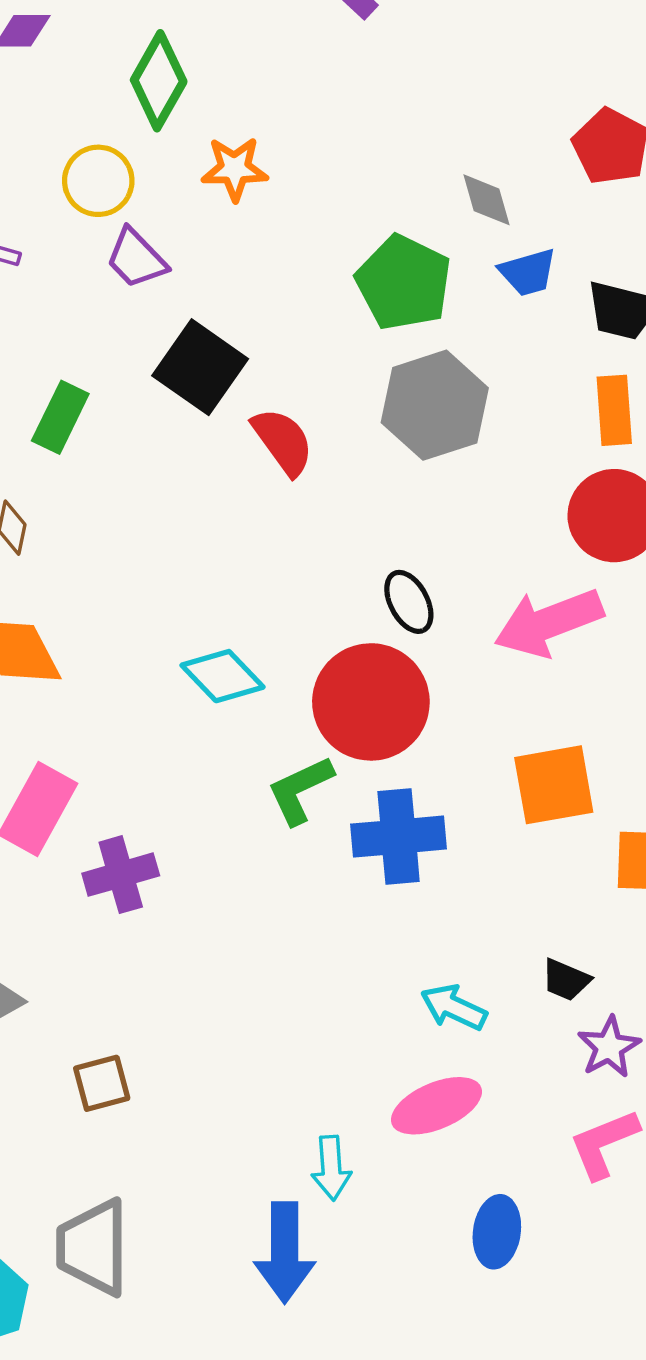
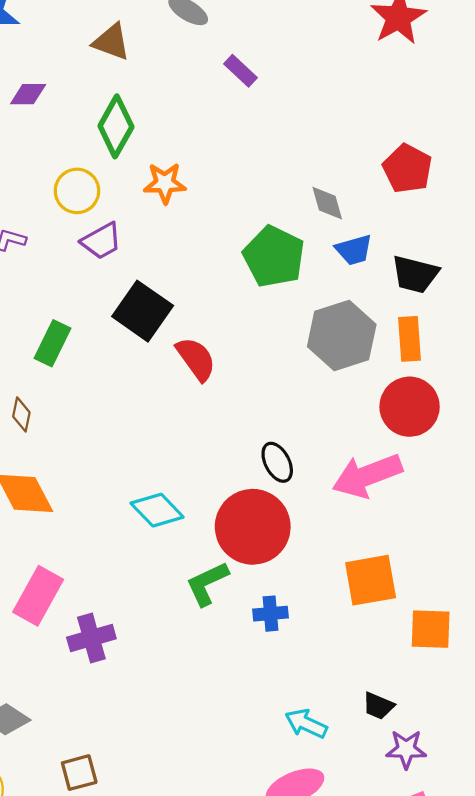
purple trapezoid: (136, 258) -> (101, 241), turned -75
gray hexagon: (435, 405) -> (342, 335), moved
blue cross: (399, 837) -> (270, 614), size x0.6
purple star: (609, 1047) -> (406, 749), turned 30

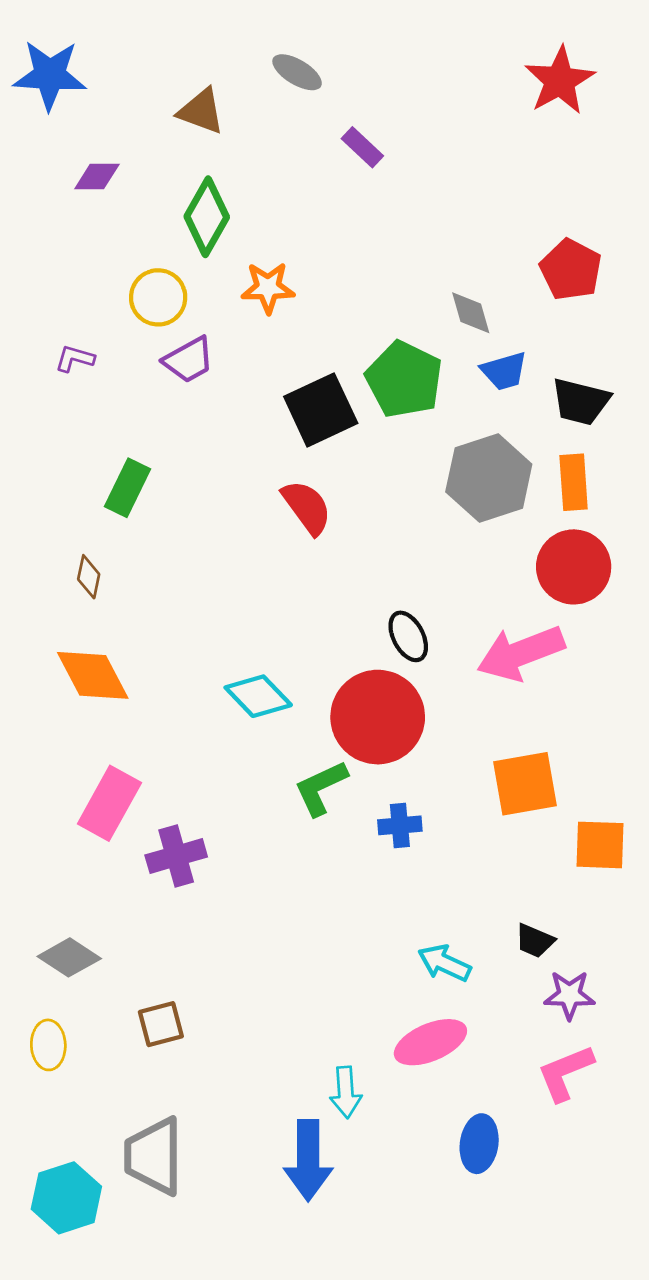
black square: (143, 311) -> (321, 410), moved, turned 30

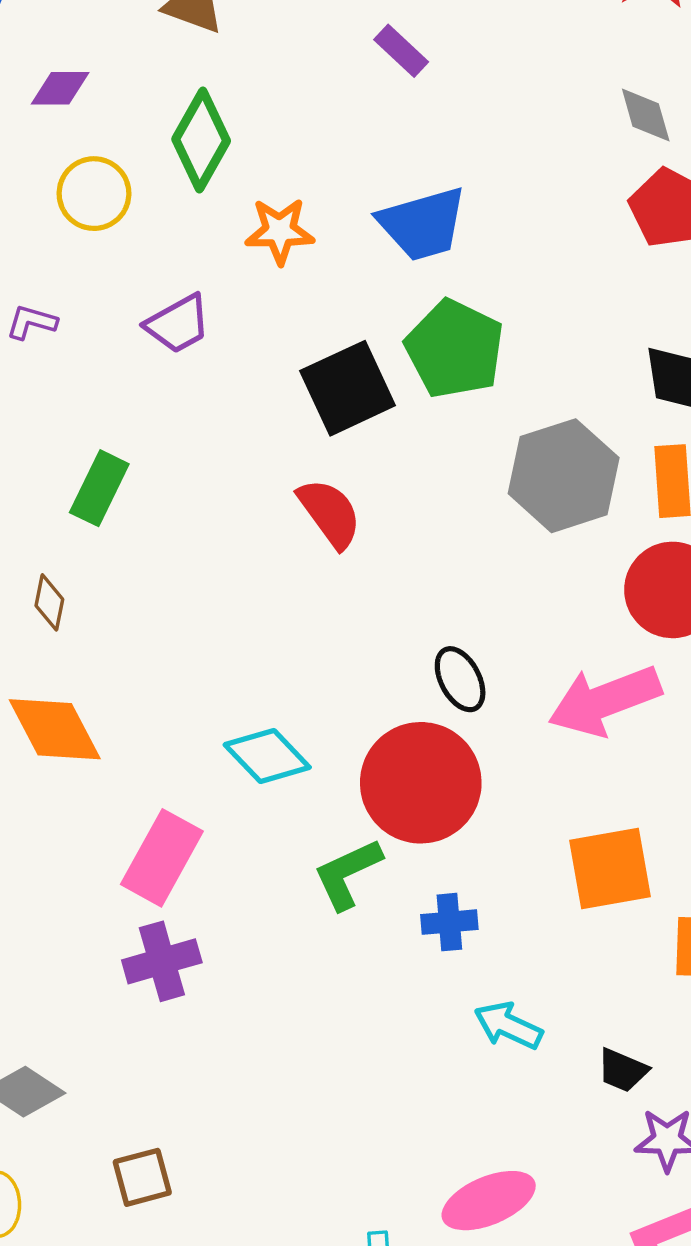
yellow circle: (158, 297) -> (94, 194), moved
gray diamond: (471, 313) -> (646, 115), moved
blue trapezoid: (504, 371) -> (423, 224), moved, size x1.5
pink rectangle: (109, 803) -> (162, 858), moved
cyan arrow: (444, 963) -> (508, 1026), moved

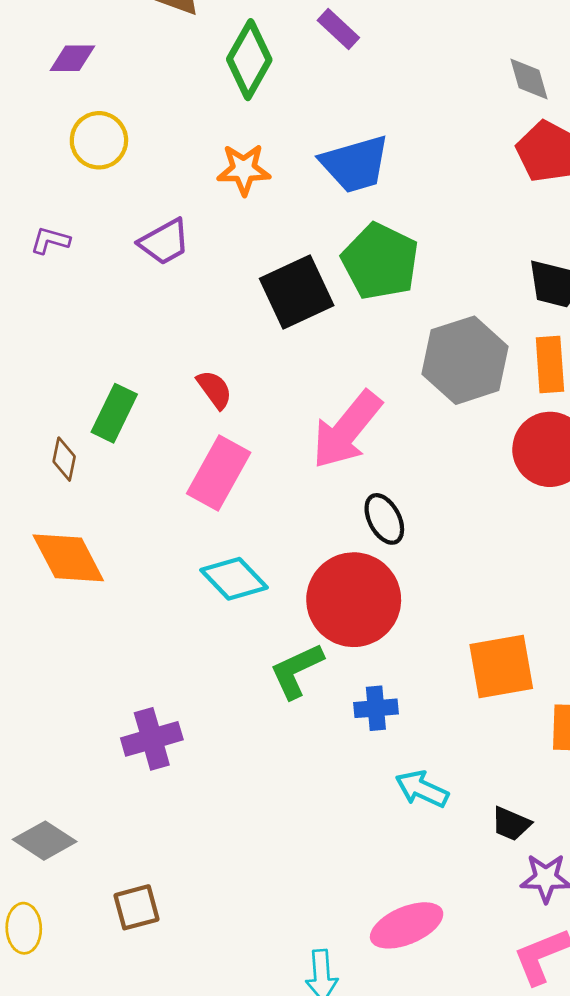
green diamond: (201, 140) -> (249, 60), moved
green rectangle: (99, 488) -> (114, 413), moved
red semicircle: (330, 513) -> (214, 389), moved, size x0.7
pink arrow: (605, 701) -> (347, 430), moved, turned -30
pink rectangle: (162, 858) -> (219, 473), moved

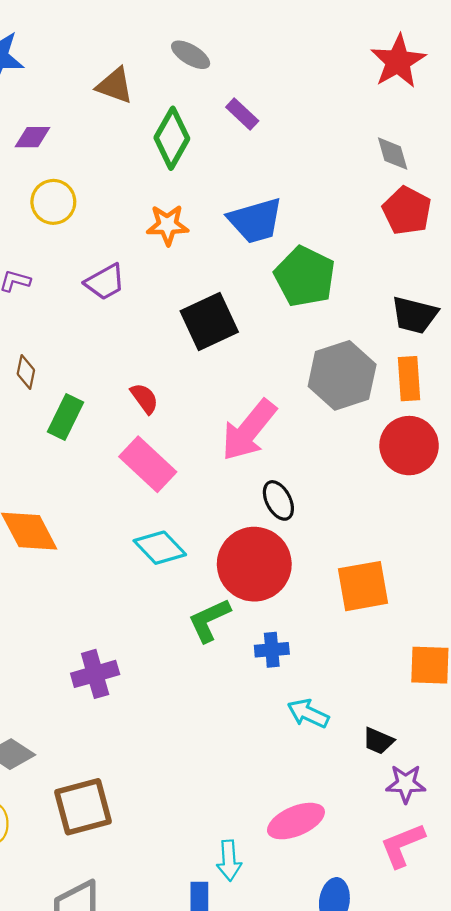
green pentagon: (380, 261) -> (305, 277), moved
brown diamond: (64, 459) -> (26, 372), moved
pink rectangle: (219, 473) -> (148, 464), turned -76
orange square: (501, 666) -> (363, 586), moved
brown square: (137, 907) -> (83, 807), size x1.6

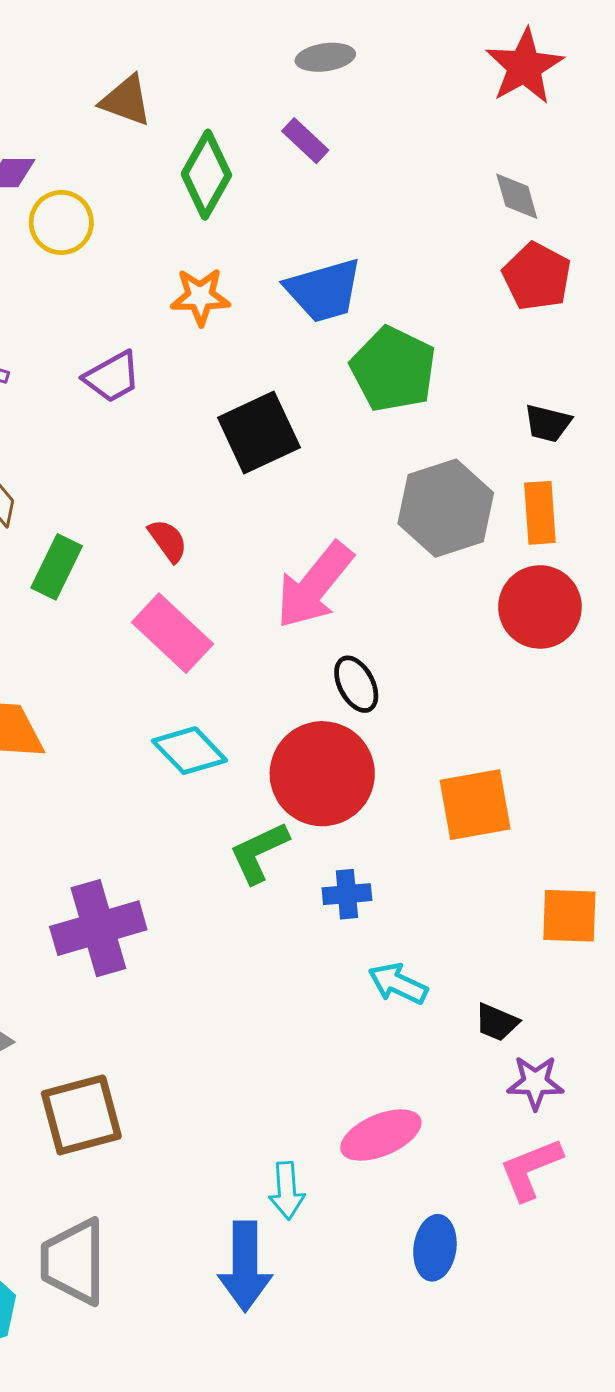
gray ellipse: (191, 55) -> (325, 57), moved, turned -39
yellow circle: (53, 202) -> (61, 222), moved
black trapezoid: (415, 315) -> (548, 423), size x0.7
purple cross: (95, 674) -> (98, 928), size x1.4

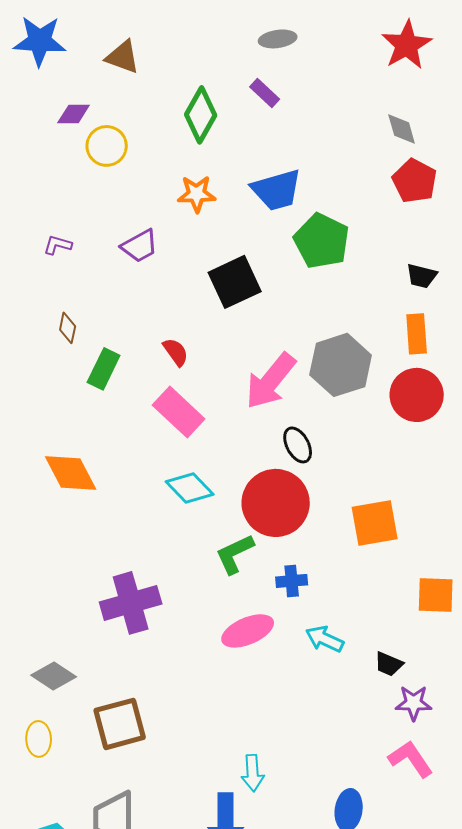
brown triangle: (126, 100) -> (123, 57), moved
gray hexagon: (446, 508) -> (341, 365), moved
pink ellipse: (381, 1135) -> (248, 631), moved
pink L-shape: (531, 1169) -> (411, 759), turned 78

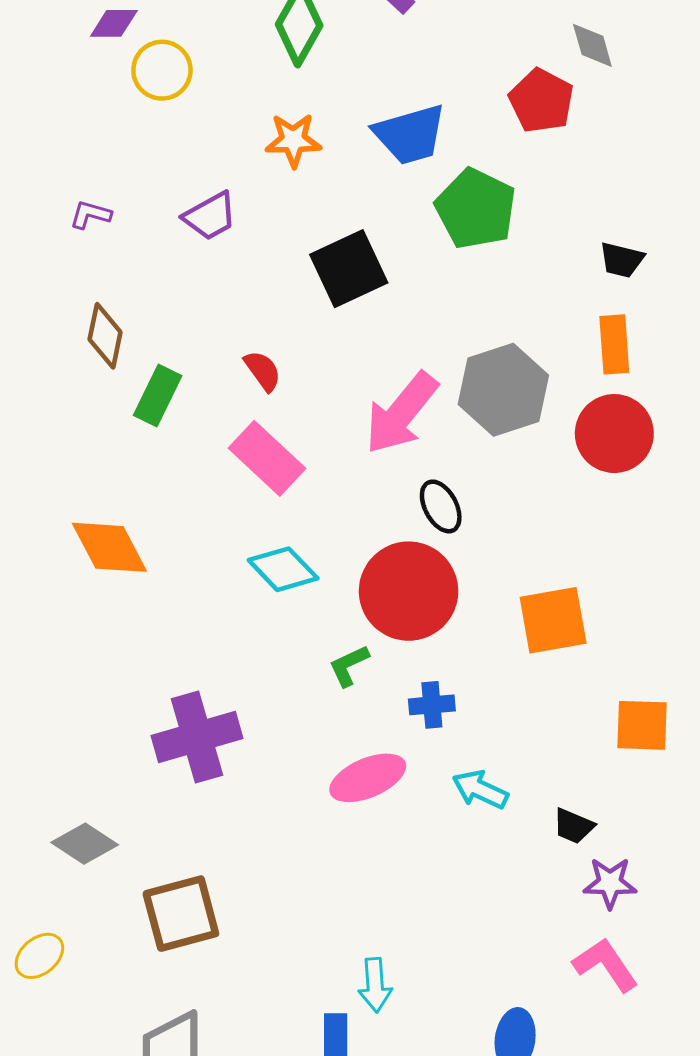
red pentagon: (415, 181) -> (541, 101), moved
brown diamond: (68, 328) -> (105, 336), size x1.4
green L-shape: (235, 554) -> (349, 666), size x0.7
yellow ellipse: (39, 739) -> (39, 956), moved, turned 52

